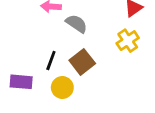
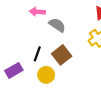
purple rectangle: (21, 82) -> (14, 70), turned -35

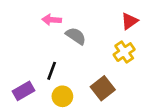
brown square: (62, 55) -> (103, 88), moved

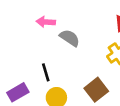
black line: (52, 71) -> (46, 72), turned -36

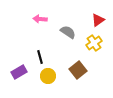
gray semicircle: (70, 38) -> (68, 32), moved

